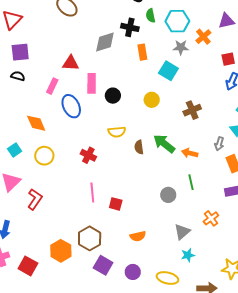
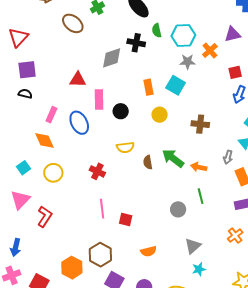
orange rectangle: (142, 52) -> (149, 87), moved
pink rectangle: (52, 86) -> (51, 115), moved
brown cross: (192, 110) -> (200, 124), turned 30
orange cross: (211, 218) -> (235, 236), moved

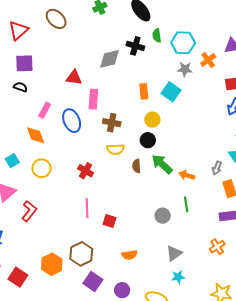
brown ellipse: (73, 23) -> (56, 19), moved
black circle: (121, 111) -> (148, 140), moved
brown cross: (200, 124) -> (112, 123), moved

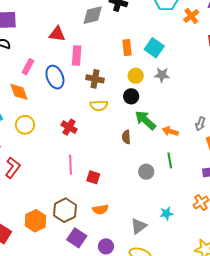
gray star: (185, 69) -> (162, 75), moved
brown semicircle: (137, 166) -> (126, 137), moved
gray triangle: (174, 253) -> (139, 226), moved
orange semicircle: (129, 255) -> (100, 209), moved
cyan star: (178, 277) -> (166, 213), moved

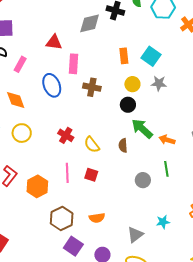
pink rectangle: (28, 67) -> (20, 64), moved
yellow semicircle: (99, 106) -> (92, 145), moved, turned 54
red square: (93, 177) -> (91, 175), moved
orange hexagon: (36, 221) -> (37, 186), moved

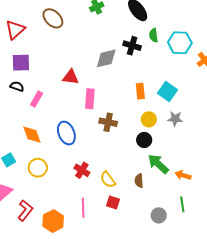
blue ellipse: (52, 85) -> (66, 133), moved
red square: (91, 175) -> (113, 203), moved

